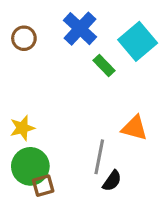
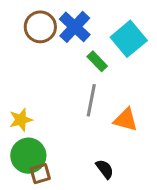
brown circle: (24, 38) -> (40, 27), moved, size x1.4
gray line: (99, 157) -> (91, 100), moved
black semicircle: (112, 181) -> (105, 169), turned -72

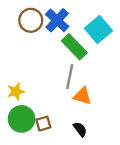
green rectangle: (97, 61) -> (74, 47), size x1.6
orange triangle: (126, 120) -> (82, 96), moved
brown square: (40, 174) -> (43, 124), moved

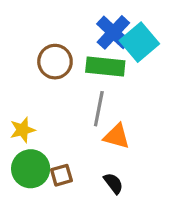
brown circle: (31, 20) -> (55, 62), moved
blue cross: (57, 20) -> (113, 32), moved
green rectangle: (74, 47) -> (105, 66), turned -40

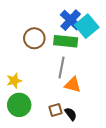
brown square: (61, 175) -> (56, 110), moved

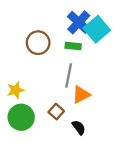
green rectangle: (66, 41) -> (73, 46), size x0.6
orange triangle: (73, 85) -> (81, 95), turned -42
brown square: (56, 110) -> (56, 112), moved, turned -32

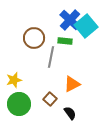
gray line: (69, 75) -> (51, 57), moved

